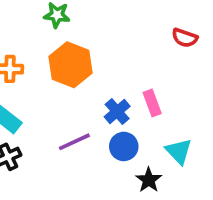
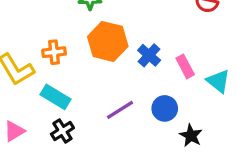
blue cross: (117, 112) -> (149, 55), moved
cyan triangle: (179, 151) -> (218, 81), moved

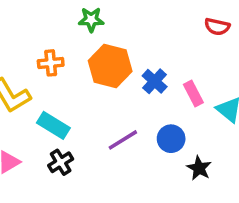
orange cross: (54, 52) -> (51, 63), moved

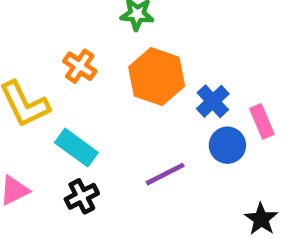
orange cross: (51, 63) -> (80, 66), turned 35
blue circle: (171, 139) -> (227, 145), moved

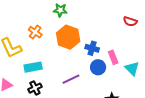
blue cross: (213, 101) -> (92, 48), turned -32
cyan rectangle: (76, 148) -> (33, 67), turned -48

